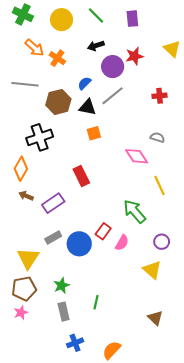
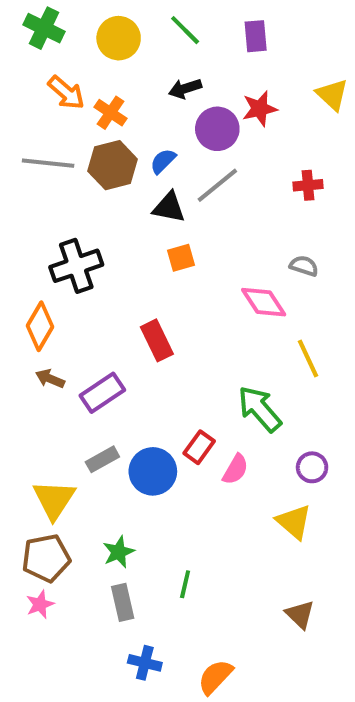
brown hexagon: (58, 102) -> (113, 165), moved
blue cross: (75, 343) -> (145, 663), turned 35

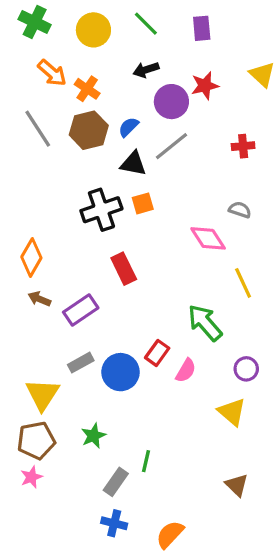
gray line: (48, 163) -> (38, 129), turned 51
black cross: (76, 266) -> (101, 210), moved
gray rectangle: (123, 602) -> (116, 482), moved, turned 48

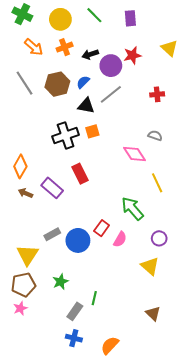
black arrow: (146, 70) -> (90, 54), moved
orange cross: (87, 89) -> (65, 47), moved, turned 35
purple rectangle: (81, 310) -> (52, 188), moved, turned 75

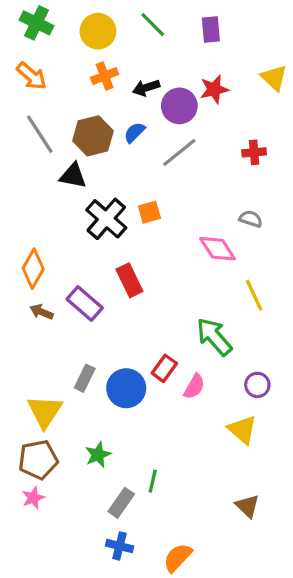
orange arrow: (34, 47) -> (32, 76), moved
black triangle: (86, 106) -> (73, 176), moved
black cross: (66, 136) -> (106, 219), turned -30
gray rectangle: (52, 234) -> (85, 378), turned -35

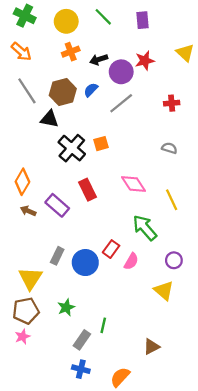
pink diamond: (218, 249) -> (134, 184), moved
brown triangle: (247, 506) -> (151, 347), moved, turned 48

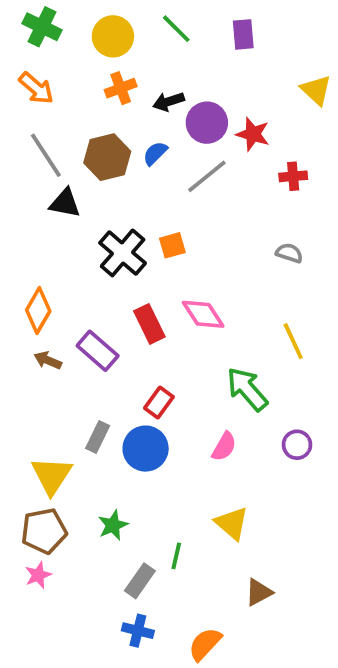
red star: (145, 61) -> (253, 134), moved, turned 30
black triangle: (49, 119) -> (65, 203), moved
pink diamond: (134, 184) -> (203, 314), moved
red rectangle: (111, 249) -> (159, 403), moved
yellow triangle: (164, 291) -> (232, 523), moved

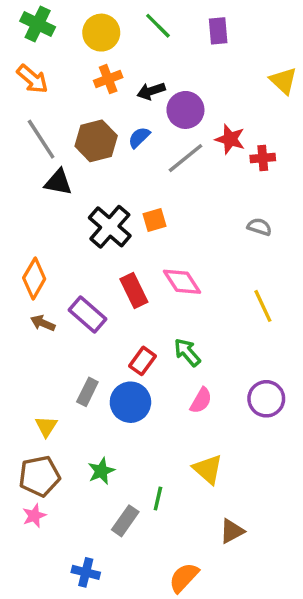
red star: (253, 134) -> (230, 139), moved
green arrow: (247, 389) -> (187, 352), moved, size x0.7
purple circle: (297, 445) -> (266, 399), size x1.4
yellow triangle: (52, 475) -> (46, 426), size x0.6
blue cross: (138, 631) -> (86, 572), moved

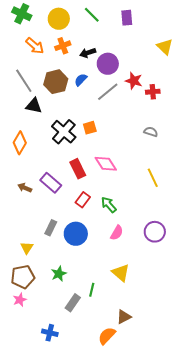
orange arrow: (32, 79) -> (35, 46), moved
orange diamond: (34, 278) -> (20, 143), moved
red rectangle: (142, 361) -> (83, 200), moved
brown triangle: (232, 531) -> (124, 317), moved

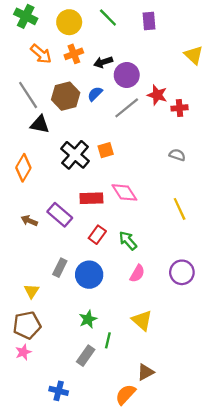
red rectangle: (78, 169) -> (91, 198), turned -66
green star: (59, 274) -> (88, 319), moved

